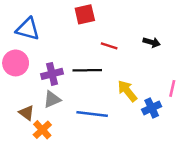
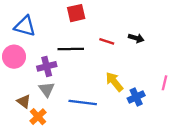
red line: (109, 46) -> (107, 41), moved
black line: (87, 70) -> (71, 49), moved
pink line: (172, 88) -> (164, 83), moved
gray triangle: (52, 99) -> (47, 89), turned -42

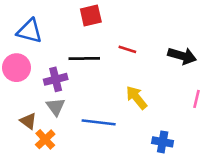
black arrow: (136, 38) -> (182, 56), moved, size x1.5
blue cross: (136, 97) -> (163, 142), moved, turned 35

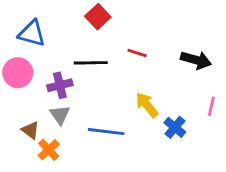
red square: (91, 15) -> (98, 17), turned -30
blue cross: (163, 142) -> (175, 127), moved, turned 30

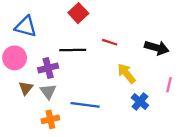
yellow arrow: (147, 105) -> (126, 74), moved
brown triangle: (30, 130) -> (26, 88), moved, turned 32
orange cross: (49, 150) -> (50, 119), moved, turned 30

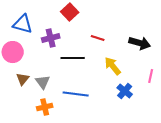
black line: (73, 50) -> (73, 58), moved
purple cross: (48, 68) -> (51, 38), moved

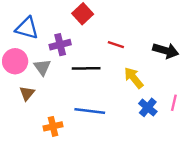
pink line: (151, 76) -> (174, 103), moved
gray triangle: (43, 82) -> (42, 67), moved

